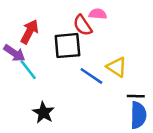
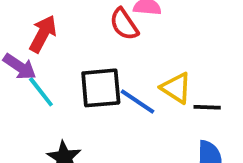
black square: (67, 46) -> (101, 88), moved
black line: (136, 96) -> (207, 107), moved

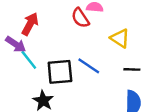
black square: (101, 88) -> (60, 72), moved
yellow triangle: (176, 88) -> (120, 38), moved

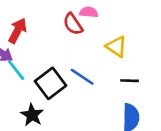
black square: (60, 72) -> (50, 83), turned -32

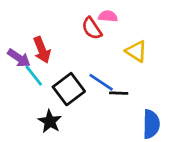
red arrow: (18, 31) -> (42, 50), moved, turned 130
black line: (130, 81) -> (119, 93), moved

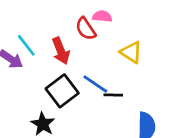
red arrow: (42, 50) -> (61, 51), moved
cyan line: (34, 76) -> (26, 45), moved

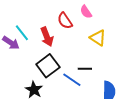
pink semicircle: (102, 16) -> (86, 12), moved, turned -128
blue line: (95, 84) -> (72, 80), moved

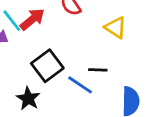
red arrow: (47, 37) -> (32, 19), moved, turned -108

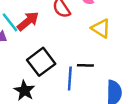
blue line: (80, 85) -> (70, 79), turned 60

